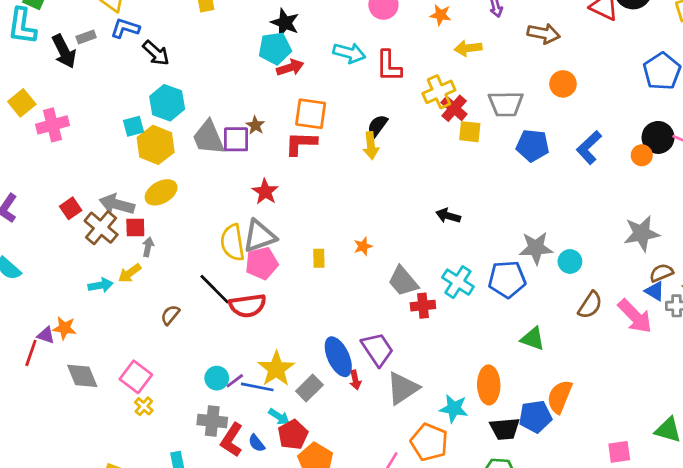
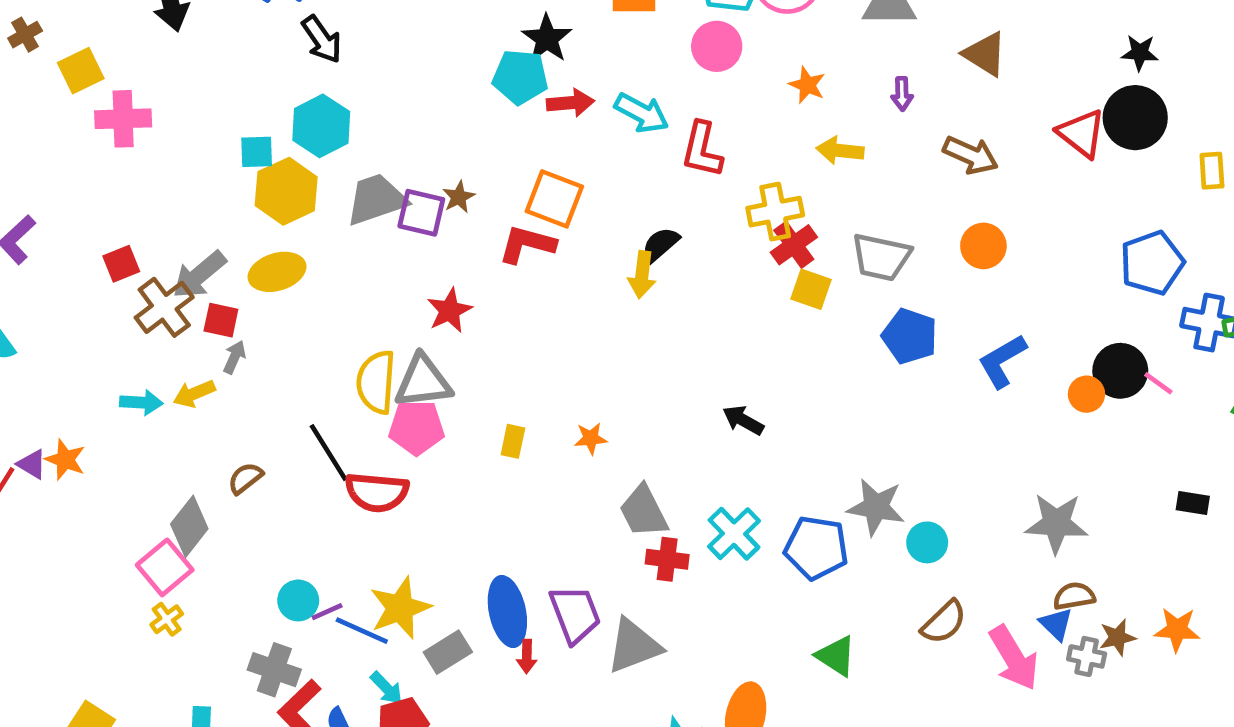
red arrow: (290, 68) -> (570, 103), moved
gray trapezoid: (208, 138) -> (376, 199), turned 81
gray arrow: (117, 204) -> (199, 275), turned -68
gray diamond: (82, 376) -> (189, 526), moved, turned 48
gray triangle: (403, 388) -> (634, 646), moved

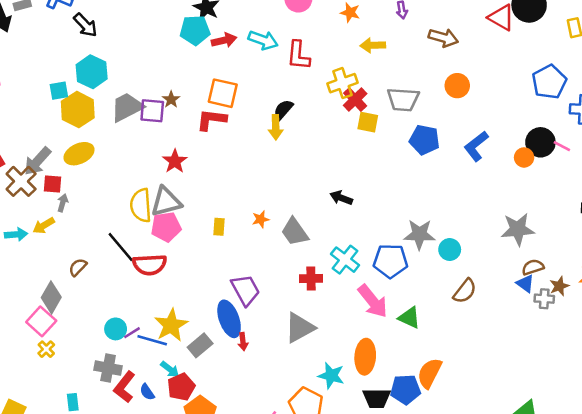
gray trapezoid: (643, 511) -> (295, 232), moved
purple trapezoid: (575, 614) -> (245, 290), moved
pink arrow: (1014, 658) -> (373, 301), moved

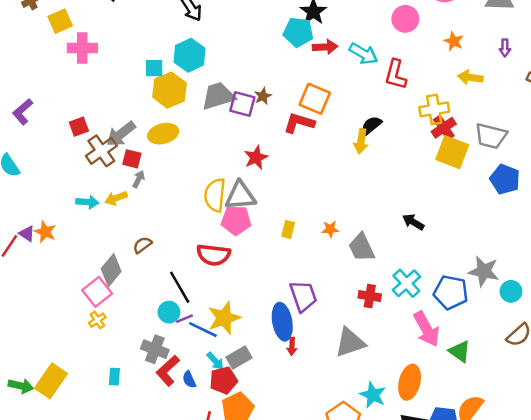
yellow square: (368, 122) -> (452, 152), size x1.5
black line: (121, 247) -> (180, 287), moved
gray rectangle: (200, 345) -> (239, 358), moved

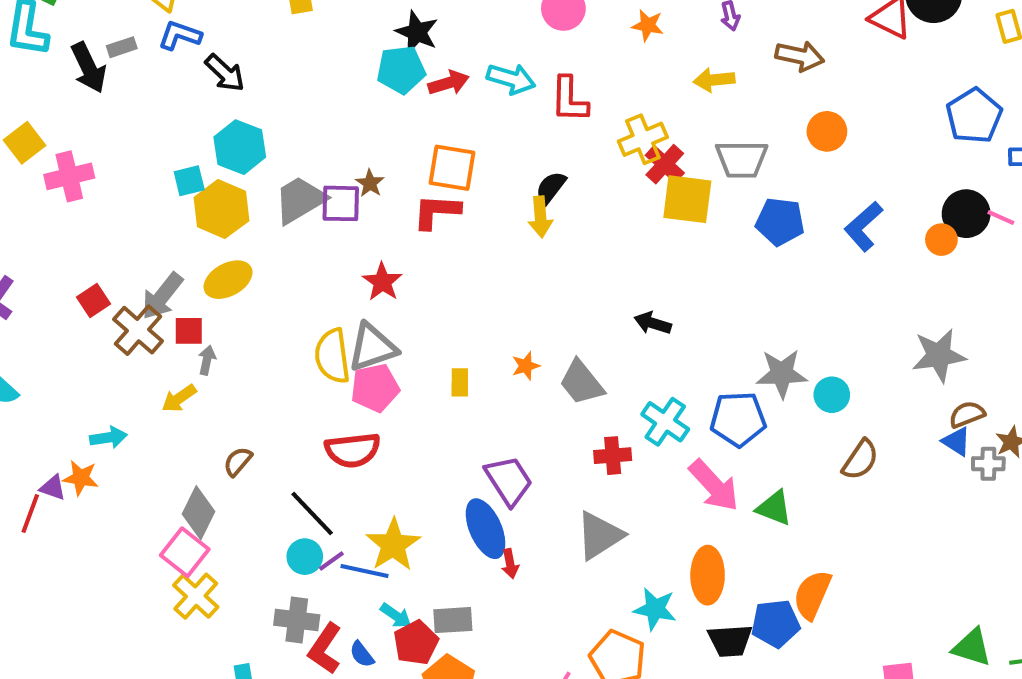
yellow arrow: (470, 77) -> (714, 80), moved
cyan arrow: (87, 202) -> (108, 437), moved
yellow cross: (97, 320) -> (196, 596), size x1.6
gray rectangle: (239, 358) -> (453, 620), moved, turned 40

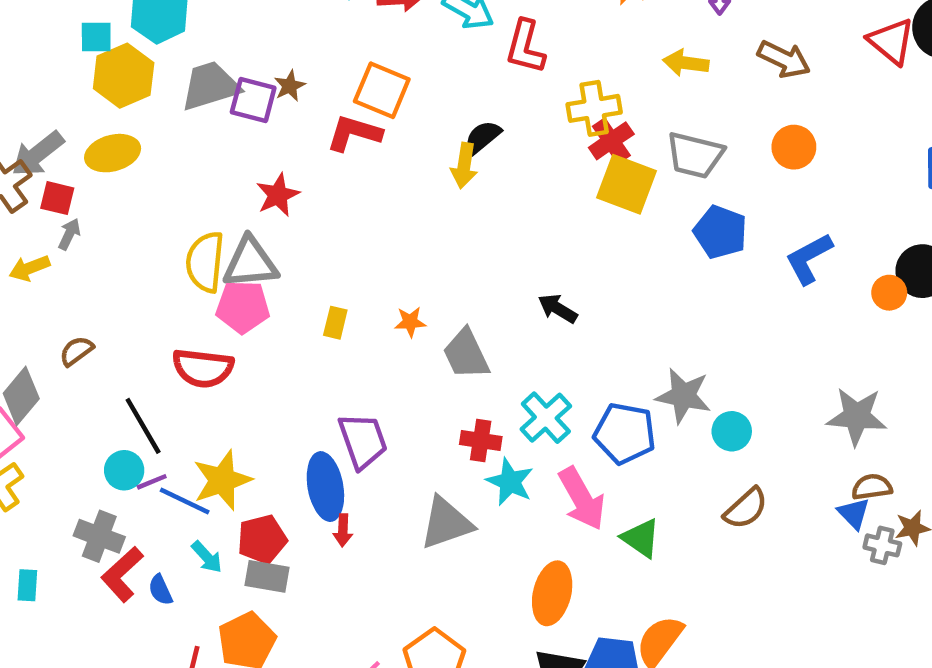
cyan star: (655, 609) -> (510, 482), moved
red pentagon: (416, 643) -> (262, 539), moved

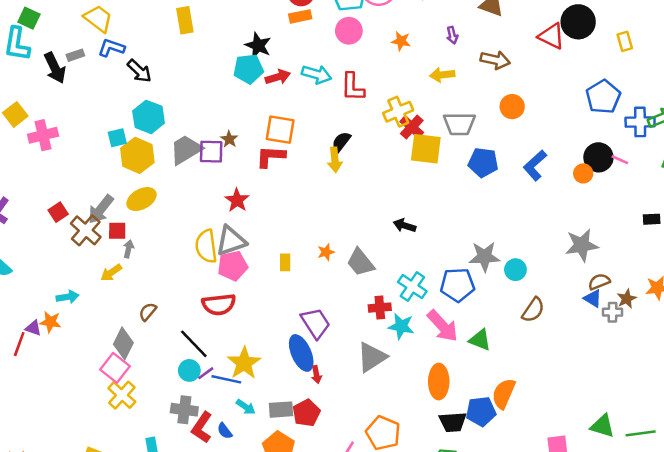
red pentagon: (262, 539) -> (306, 413), moved

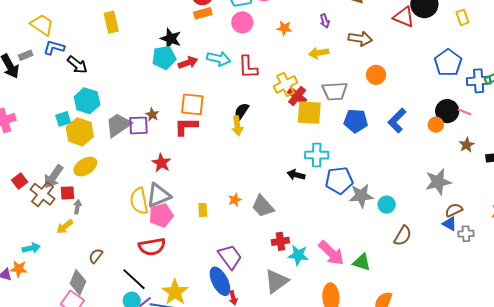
blue pentagon: (457, 285) -> (339, 180), moved
cyan cross: (412, 287) -> (317, 155), moved, turned -30
brown star: (627, 299) -> (467, 145), moved

